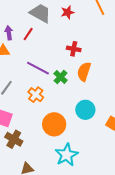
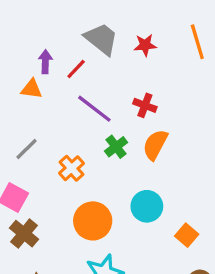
purple line: (38, 68) -> (94, 109), moved

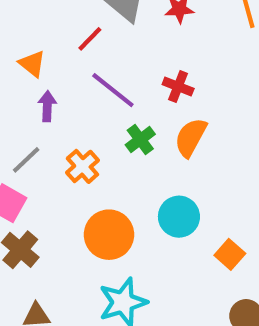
purple arrow: (45, 62) -> (47, 106), moved
orange triangle: (32, 89) -> (32, 64), turned 30
gray line: (26, 149) -> (26, 160), moved

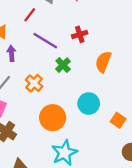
red cross: (178, 87) -> (80, 34), turned -32
orange semicircle: (191, 137) -> (103, 62), moved

